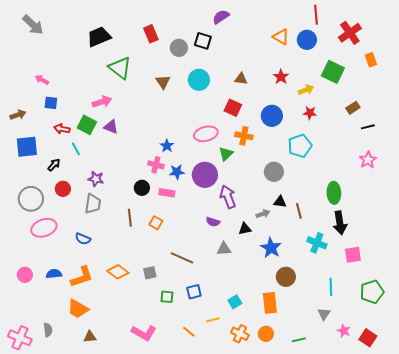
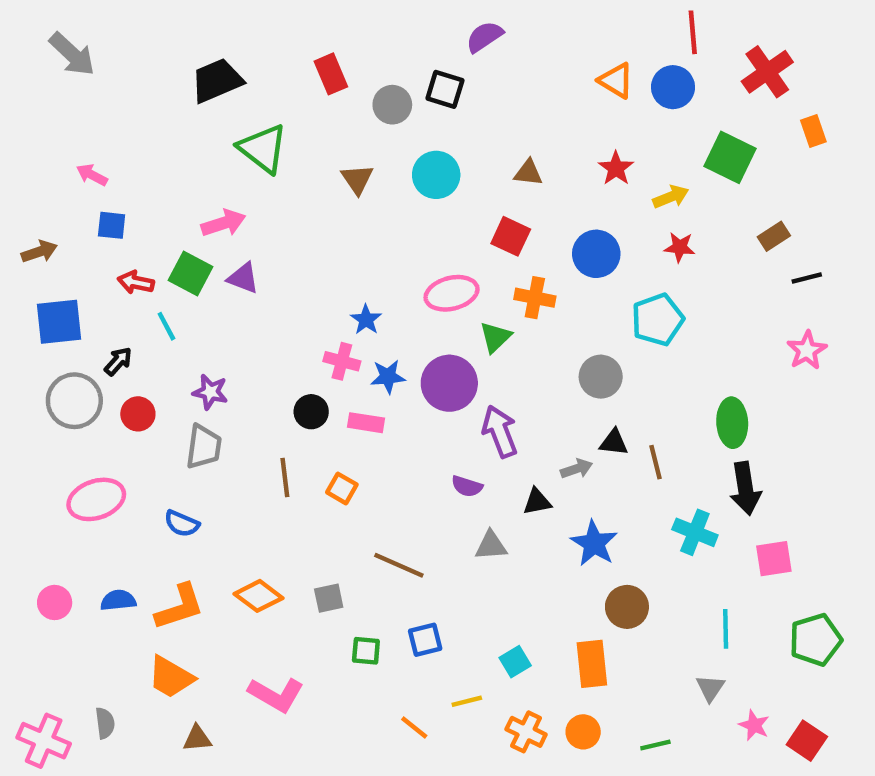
gray circle: (31, 199) -> (74, 401), moved
pink L-shape: (144, 333) -> (276, 695), moved

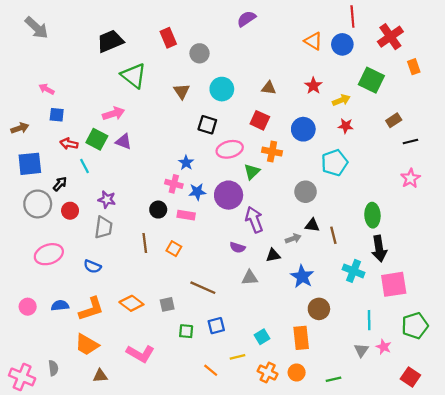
black square: (445, 89) -> (207, 125), moved
pink square: (774, 559) -> (394, 284), size x1.4
pink star: (754, 725) -> (384, 347), moved

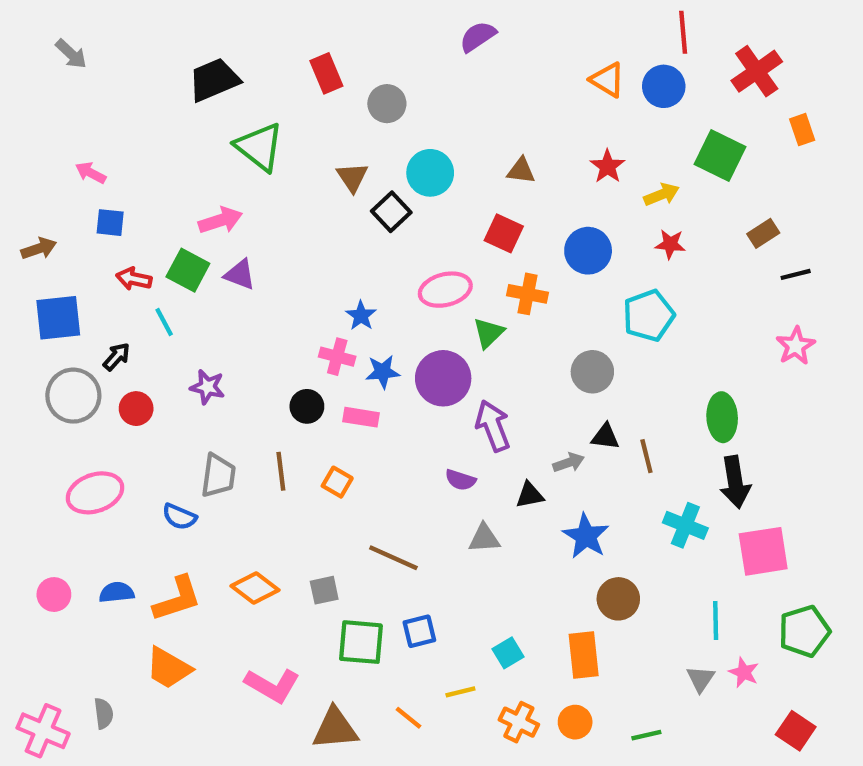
gray arrow: (37, 28) -> (71, 54), size x0.7
black square: (207, 125) -> (391, 212), moved, turned 30
gray trapezoid: (104, 227) -> (218, 476), moved
green square: (186, 331) -> (361, 642), size x1.6
brown triangle: (100, 376) -> (335, 729), moved, size x1.6

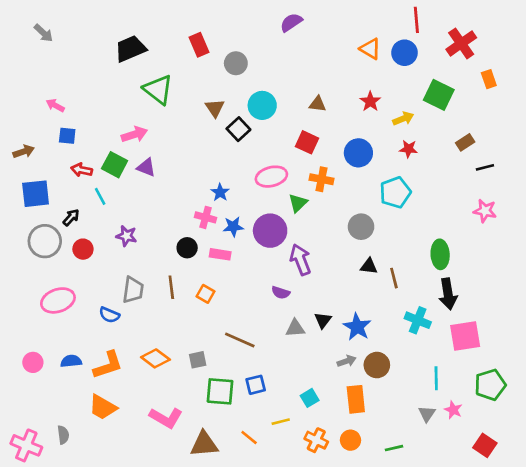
pink star: (796, 346) -> (485, 211), turned -30
gray arrow: (569, 463) -> (347, 361), moved
black triangle: (530, 495) -> (323, 320), moved, turned -42

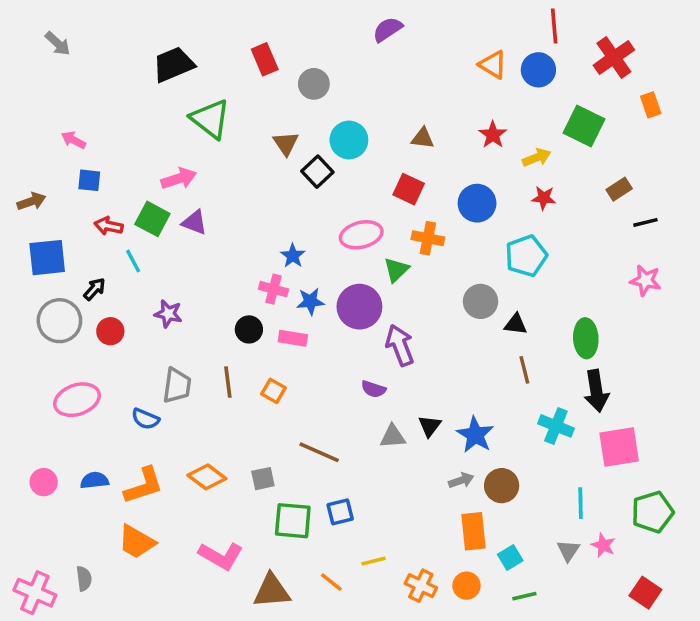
black triangle: (369, 266) -> (516, 324), moved
cyan square: (310, 398) -> (510, 558), moved

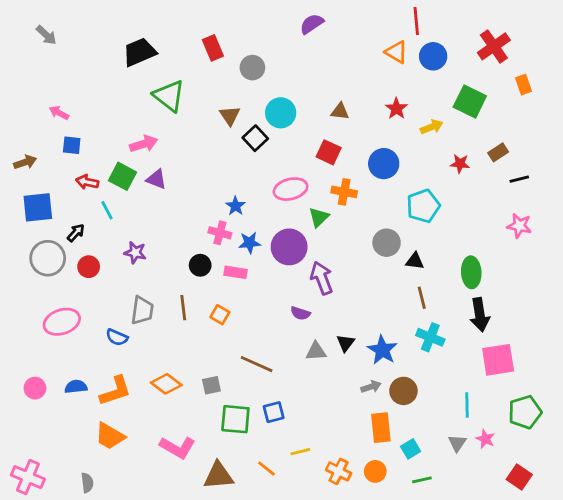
red line: (554, 26) -> (416, 21), moved
red star: (544, 198) -> (460, 164), moved
cyan cross: (556, 426) -> (430, 337), moved
gray semicircle: (84, 579) -> (87, 483), moved

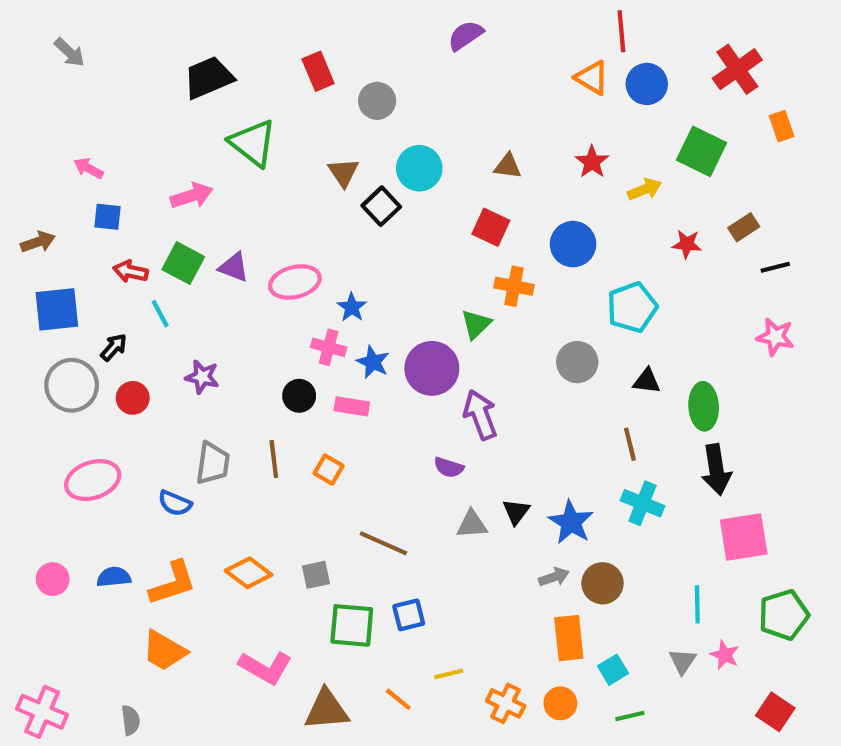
pink arrow: (144, 144) -> (192, 196), moved
pink ellipse: (291, 189) -> (295, 282), moved
blue star: (250, 243) -> (373, 362), turned 30
black triangle: (415, 261) -> (647, 381), moved

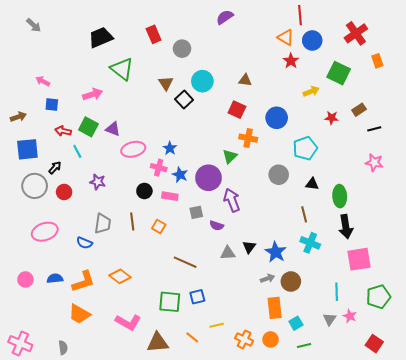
red star: (592, 162) -> (291, 61), moved
pink ellipse: (295, 282) -> (133, 149), moved
gray square: (316, 575) -> (196, 212), moved

